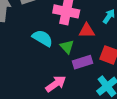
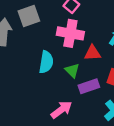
cyan semicircle: (42, 38) -> (46, 62), turned 70

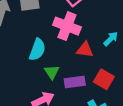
green triangle: (72, 70) -> (52, 72), moved

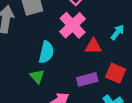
pink cross: (67, 26) -> (73, 25), turned 32
green triangle: (52, 72) -> (37, 76), moved

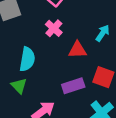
pink cross: (73, 25) -> (54, 28), size x0.6

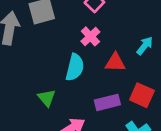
cyan semicircle: (27, 59) -> (75, 67), moved

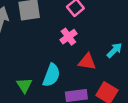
cyan semicircle: (75, 67) -> (51, 75), moved

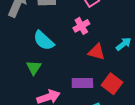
cyan semicircle: (51, 75) -> (44, 41), moved, turned 105

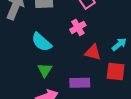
green triangle: (34, 68) -> (45, 70), moved
red square: (112, 84) -> (116, 71), moved, turned -30

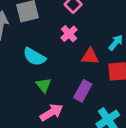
purple rectangle: (80, 83) -> (83, 91), turned -48

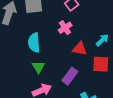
cyan semicircle: (34, 57) -> (34, 43), turned 48

